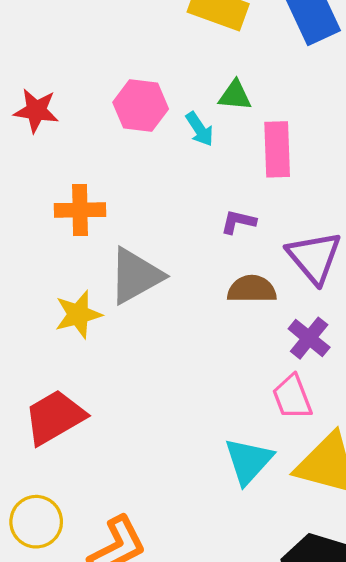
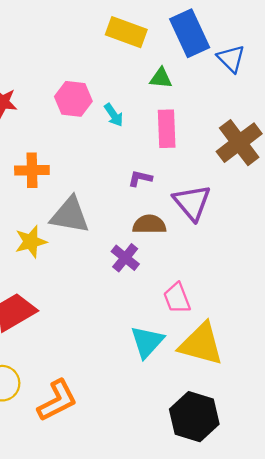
green triangle: (235, 95) -> (161, 78), moved
gray triangle: (136, 276) -> (70, 215), turned 39
purple cross: (309, 338) -> (125, 258), moved

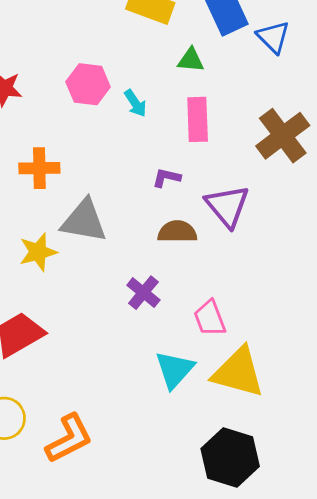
purple cross: (125, 258) -> (143, 293), moved

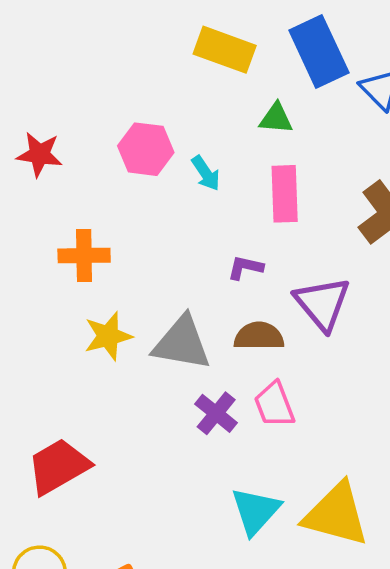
gray triangle: (84, 221) -> (182, 343), moved
yellow star: (38, 252) -> (108, 336), moved
pink trapezoid: (210, 318) -> (274, 405), moved

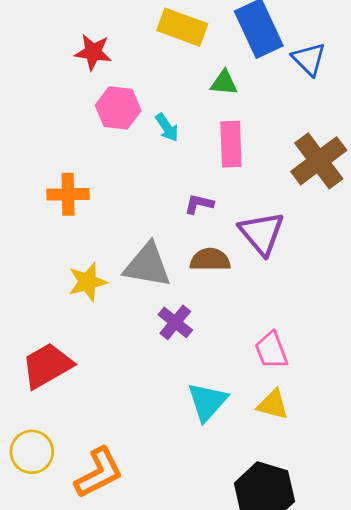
red star: (39, 154) -> (93, 52), moved
yellow star: (108, 336) -> (88, 282), moved
pink trapezoid: (274, 405) -> (271, 350), moved
yellow triangle: (336, 514) -> (273, 405), size x0.6

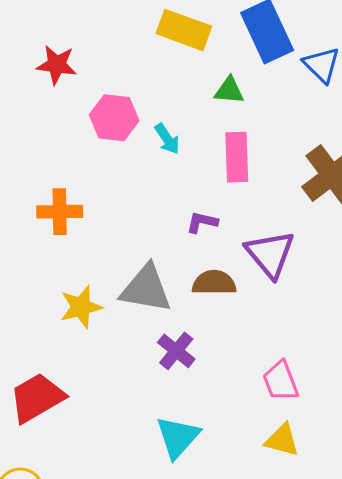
red star: (93, 52) -> (57, 65), moved
cyan triangle: (207, 402) -> (178, 437), moved

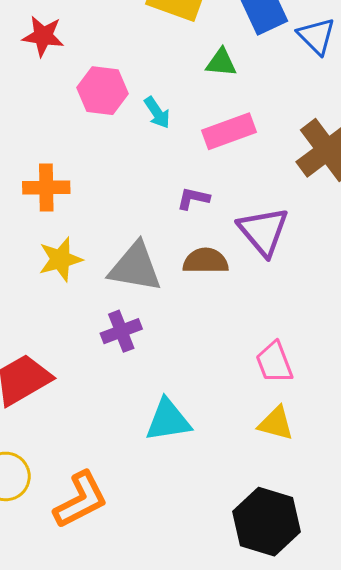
pink rectangle: (237, 157) -> (229, 131), turned 72
yellow star: (81, 307) -> (60, 259), moved
purple cross: (176, 351) -> (121, 331), moved, turned 30
cyan triangle: (178, 437) -> (168, 420), turned 39

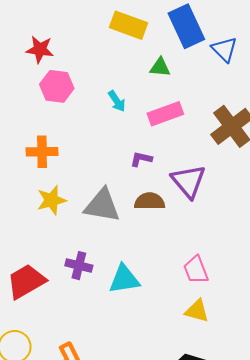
pink hexagon: (102, 91) -> (57, 86), moved
purple cross: (121, 331) -> (79, 266), moved, turned 35
cyan triangle: (168, 420) -> (124, 279), moved

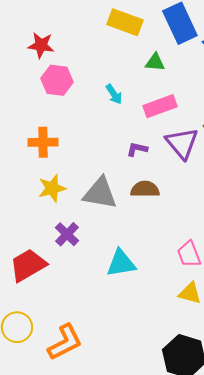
purple triangle: (189, 181) -> (182, 143), moved
purple cross: (79, 266) -> (67, 234), moved, turned 30

